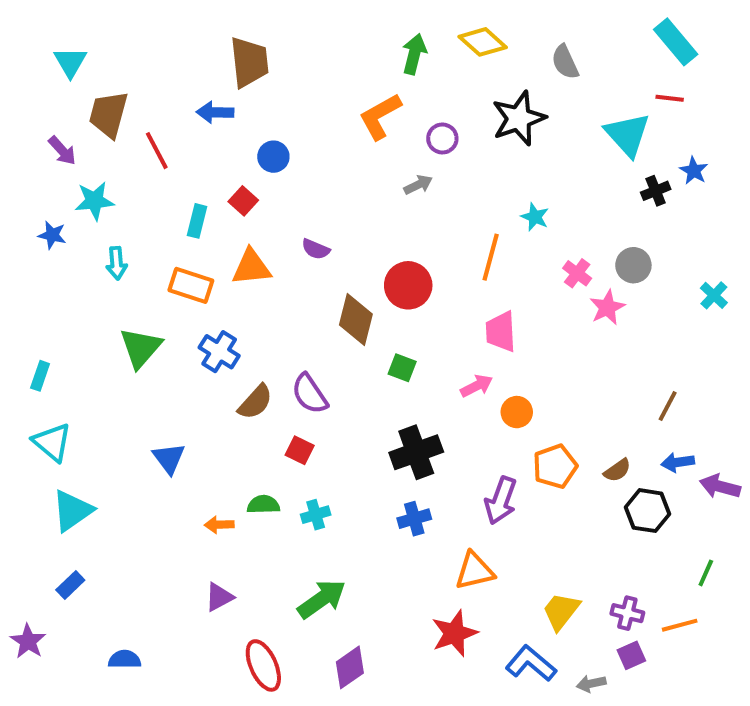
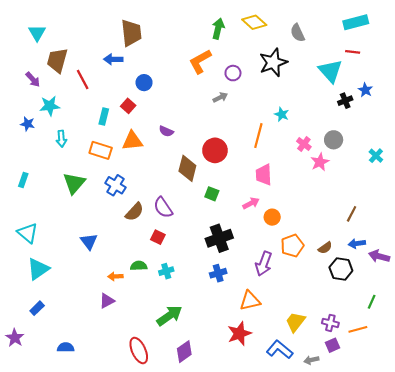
cyan rectangle: (676, 42) -> (356, 22), turned -65
cyan rectangle: (40, 376) -> (23, 180), moved
purple triangle: (219, 597) -> (107, 301), moved

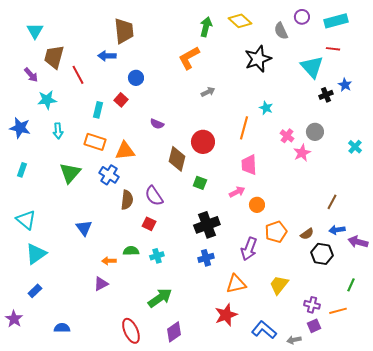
purple circle: (233, 73) -> (302, 17), moved
blue star: (28, 124) -> (20, 128), moved, size x1.5
orange triangle: (132, 141) -> (125, 151), moved
brown semicircle: (134, 212) -> (127, 200), turned -36
yellow trapezoid: (295, 322) -> (279, 285), moved

